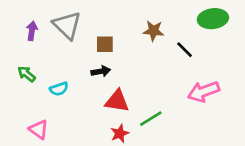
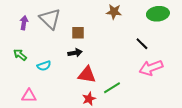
brown star: (154, 31) -> (114, 12), moved
black line: (185, 50) -> (142, 44), moved
pink triangle: (39, 129) -> (29, 96), turned -35

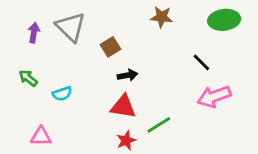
brown square: (78, 33) -> (110, 47), turned -32
black arrow: (75, 53) -> (128, 75), moved

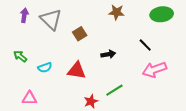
purple arrow: (34, 33) -> (24, 15), moved
black arrow: (128, 75) -> (108, 54), moved
red triangle: (123, 106) -> (77, 71), moved

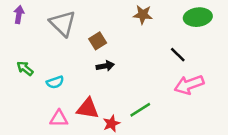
purple arrow: (24, 15) -> (19, 15), moved
black arrow: (108, 54) -> (105, 66), moved
red triangle: (77, 71) -> (88, 109), moved
pink triangle: (29, 98) -> (59, 119), moved

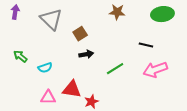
black line: (178, 55) -> (146, 45), turned -32
green line: (140, 110) -> (115, 69), moved

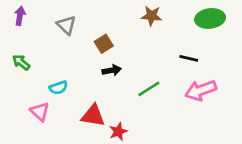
gray triangle: (51, 19) -> (66, 25), size x0.7
green arrow: (20, 56) -> (21, 62), moved
pink triangle: (48, 97) -> (40, 112), moved, turned 42

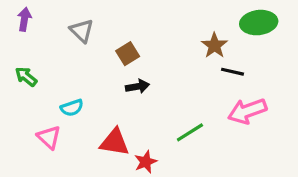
brown star: (152, 16) -> (214, 45), moved, turned 30
green line: (149, 89) -> (190, 132), moved

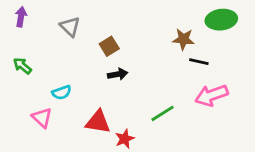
brown star: (214, 45) -> (183, 39), turned -30

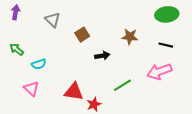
brown star: (183, 39) -> (130, 37), moved
black line: (199, 62) -> (166, 45), moved
black arrow: (118, 74) -> (102, 56), moved
cyan semicircle: (62, 92) -> (39, 64), moved

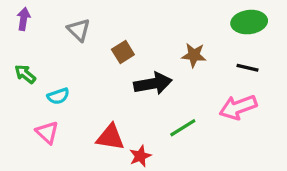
black arrow: (102, 56) -> (153, 84), size x1.6

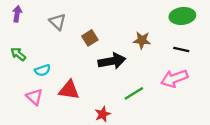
red triangle: (110, 137) -> (69, 90), moved

